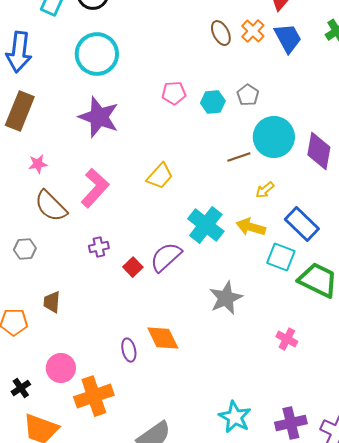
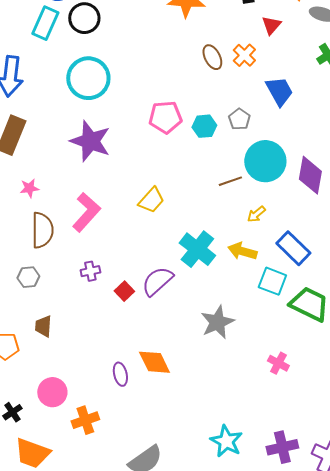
blue trapezoid: (288, 38) -> (279, 91), moved
pink pentagon: (174, 93) -> (165, 117), size x1.4
brown semicircle: (51, 206) -> (42, 230), turned -135
gray hexagon: (25, 249) -> (28, 277), moved
orange cross: (94, 396) -> (85, 420), size x0.7

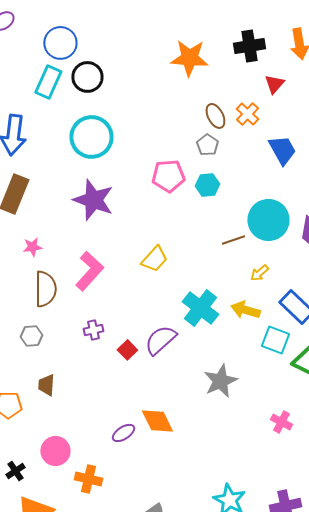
gray pentagon: (239, 119) -> (207, 145), moved
purple ellipse: (120, 374) -> (123, 433), turned 70
orange cross: (85, 420) -> (88, 479), turned 32

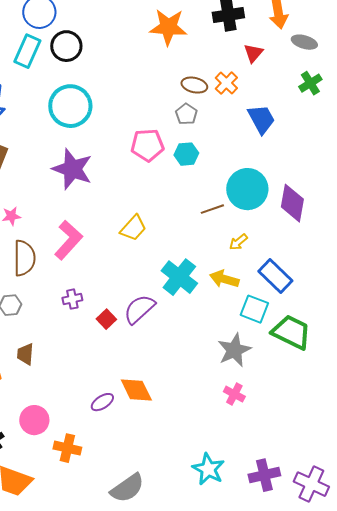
brown ellipse: (215, 116) -> (194, 85), turned -50
gray star: (220, 381) -> (234, 350), moved
pink cross: (281, 422) -> (234, 394), moved

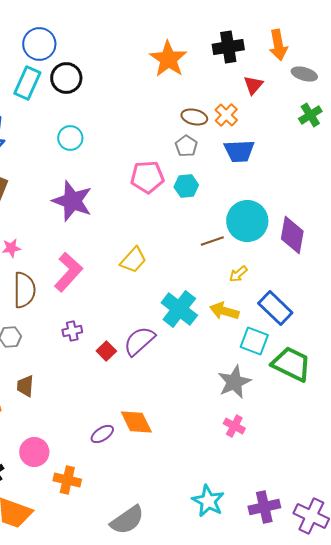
orange star: (168, 27) -> (168, 59), turned 30
cyan circle: (70, 106) -> (70, 138), size x0.6
blue trapezoid: (261, 119) -> (239, 151), moved, turned 116

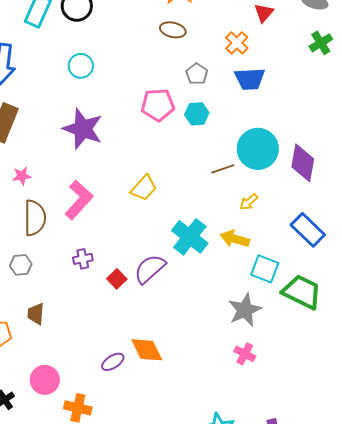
brown ellipse: (194, 117) -> (173, 30), moved
blue rectangle: (275, 308) -> (308, 230), moved

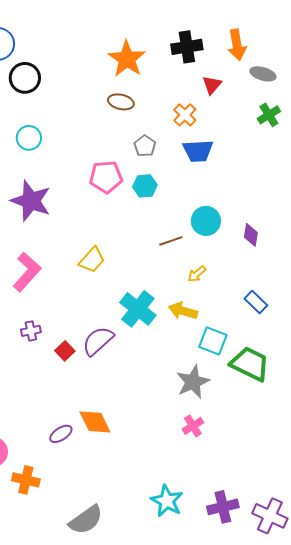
cyan circle: (258, 149) -> (206, 221), size x0.7
purple diamond: (303, 163) -> (251, 235), size x0.6
blue rectangle: (308, 230) -> (256, 302), size x0.7
pink cross: (245, 354) -> (193, 426), turned 30

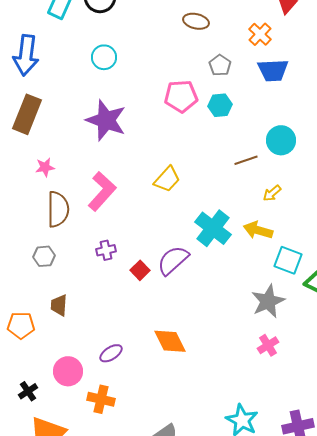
purple ellipse: (61, 434) -> (111, 353), moved

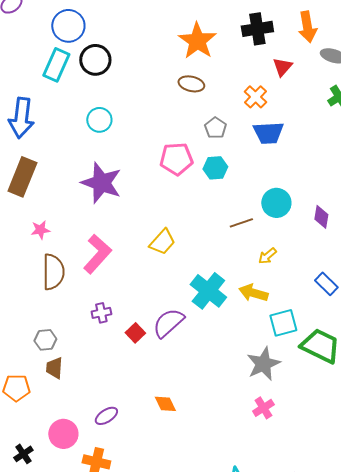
gray hexagon: (44, 256) -> (45, 340), moved
cyan square: (288, 260) -> (283, 323), turned -36
orange diamond: (170, 341) -> (165, 404), size x0.7

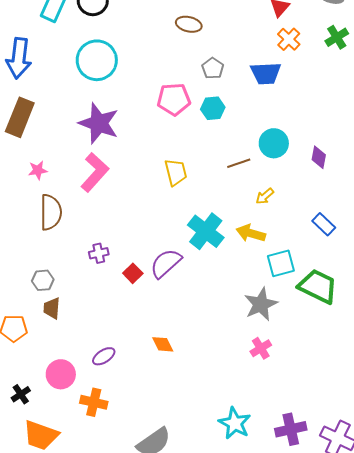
orange cross: (255, 97) -> (289, 39), moved
cyan circle: (99, 120) -> (97, 60), size x1.6
yellow trapezoid: (162, 242) -> (176, 172), moved, turned -56
pink L-shape: (97, 254) -> (95, 172), moved

